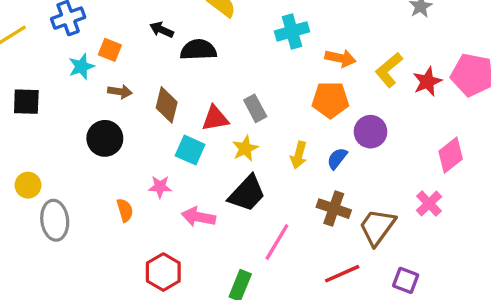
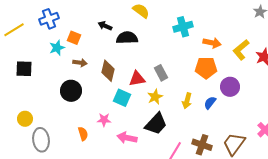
brown cross: (334, 209) -> (202, 145), moved

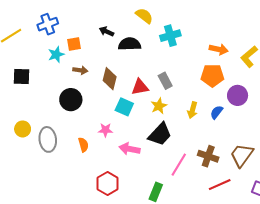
cyan cross: (183, 27) -> (170, 36), moved
orange square: (74, 38) -> (74, 44), turned -32
gray ellipse: (41, 140) -> (48, 139), moved

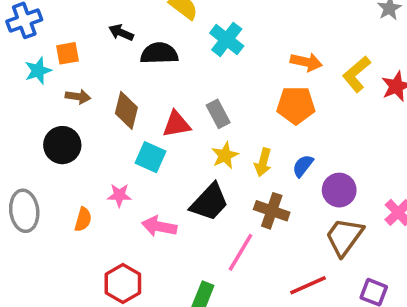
cyan cross: (170, 36) -> (227, 39), turned -36
purple circle: (238, 95) -> (339, 190), moved
yellow star: (159, 106) -> (225, 155), moved
orange semicircle: (83, 145) -> (83, 219), turned 32
brown cross: (208, 156) -> (272, 211), moved

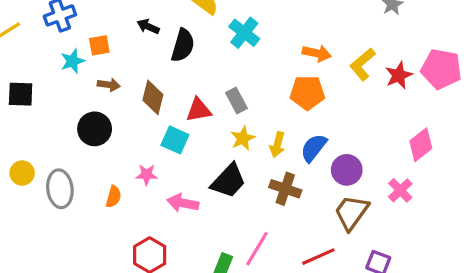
black semicircle: (159, 53) -> (183, 45), turned 108
blue semicircle: (303, 166) -> (314, 148), size x1.4
pink line: (241, 252) -> (257, 249), moved

